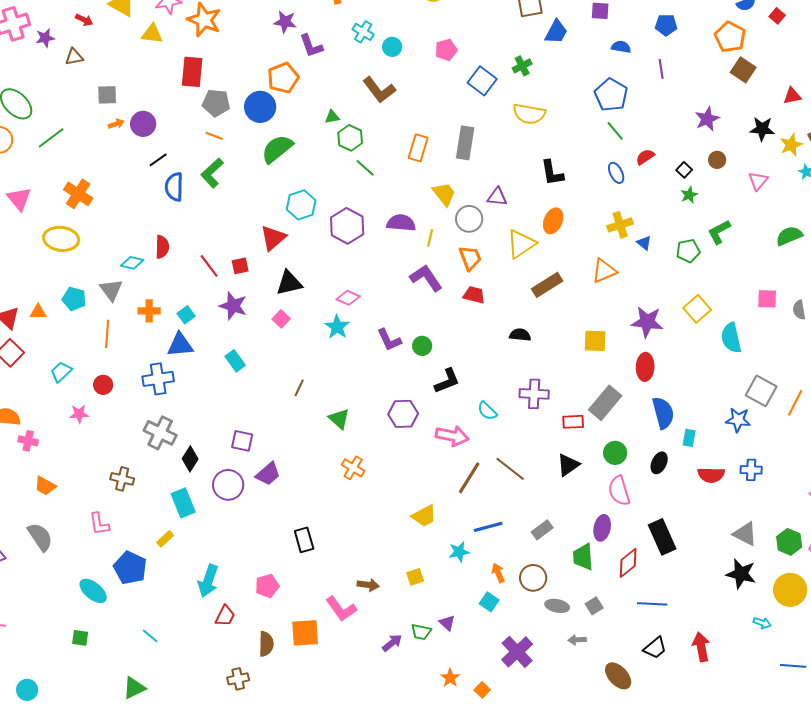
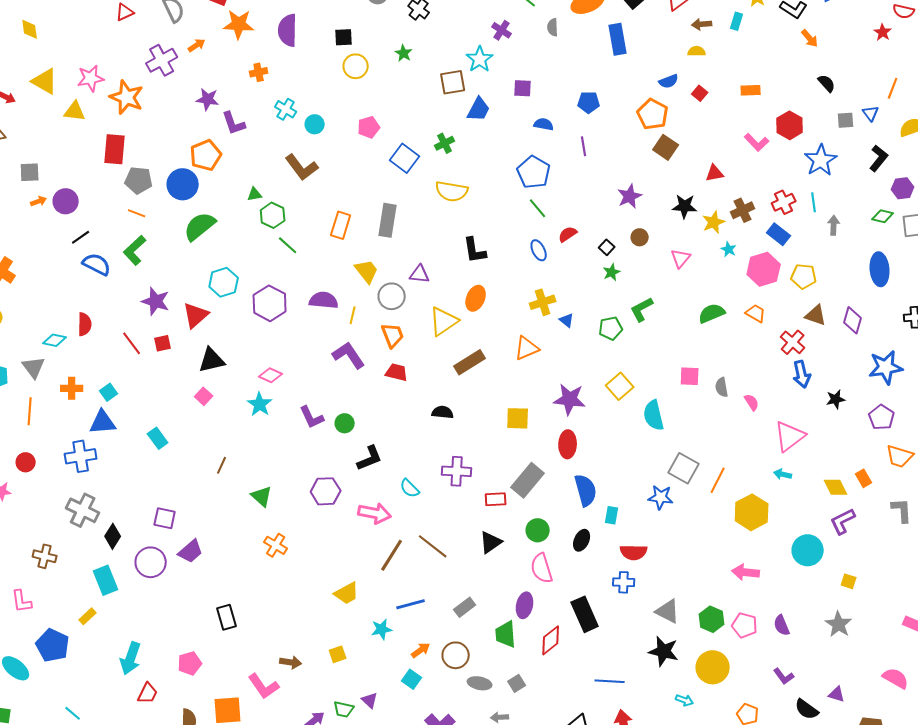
blue semicircle: (174, 187) -> (97, 264), turned 116
purple star: (233, 306) -> (156, 301), moved
blue cross: (751, 470) -> (624, 582), moved
orange arrow: (498, 573) -> (421, 650), turned 78
blue line: (652, 604) -> (610, 681), moved

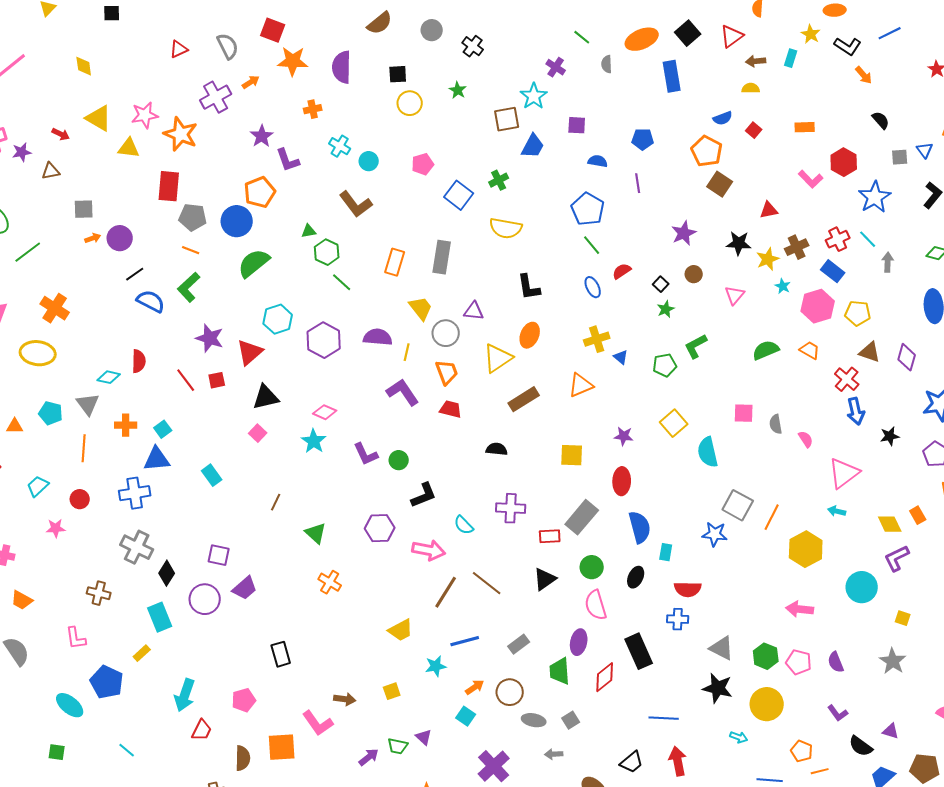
purple star: (208, 99) -> (262, 136), turned 30
cyan line: (814, 202) -> (868, 239), turned -36
purple star: (570, 399) -> (624, 436), size x0.6

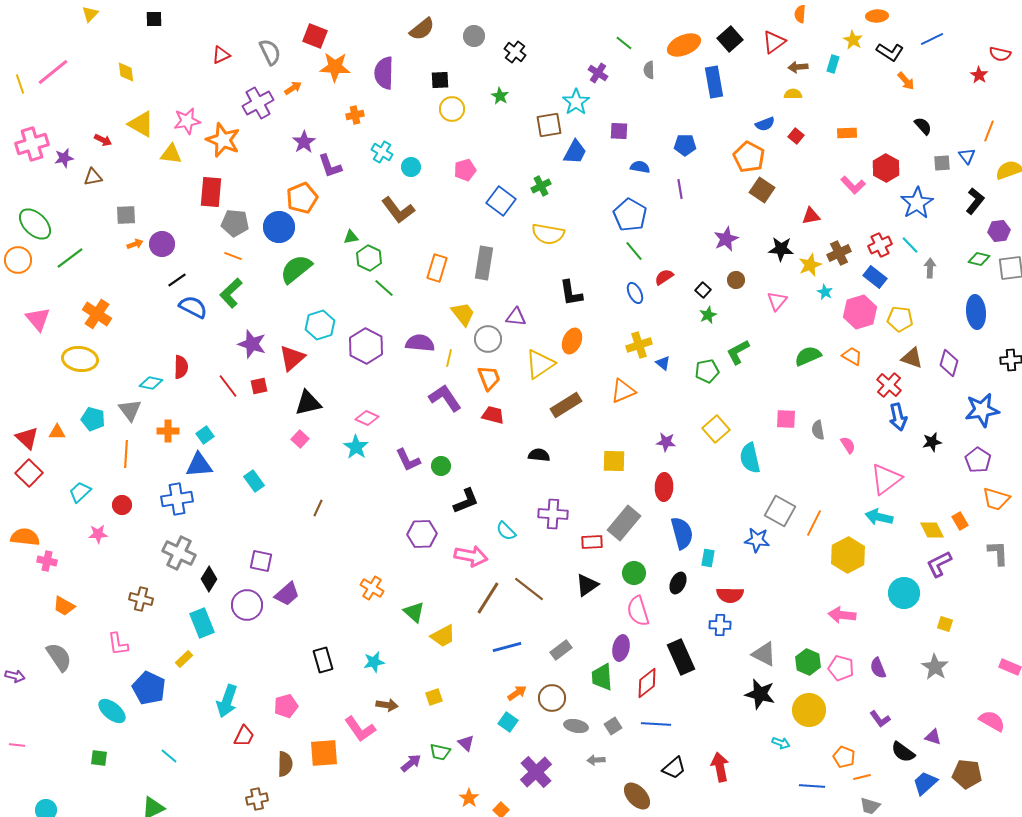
cyan arrow: (837, 511) -> (879, 517), size x1.5
green triangle: (316, 533) -> (414, 612), moved
cyan star: (436, 666) -> (374, 662), moved
blue line: (664, 718) -> (656, 724), moved

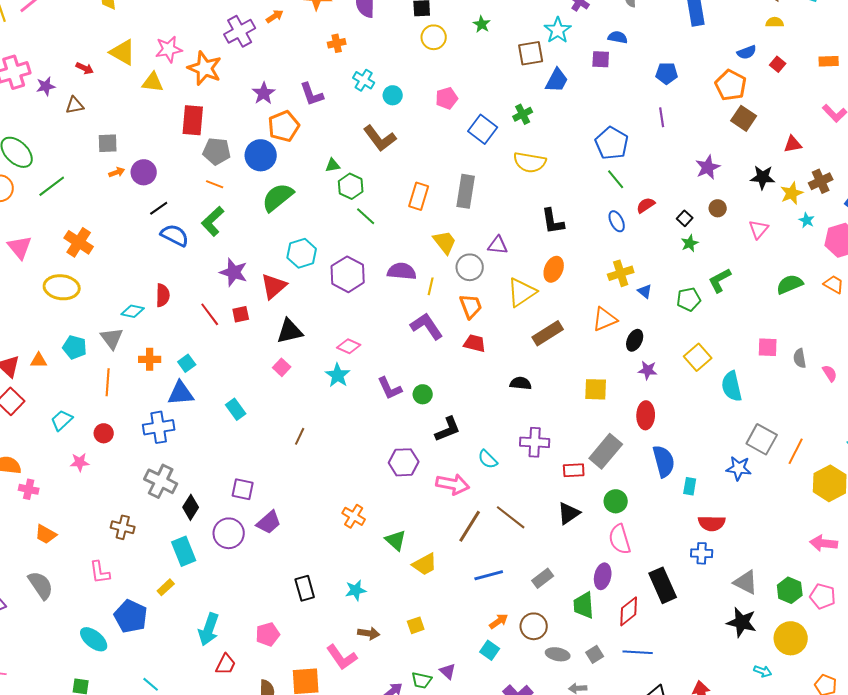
purple star: (304, 142) -> (264, 93), moved
blue semicircle: (640, 167) -> (618, 37), moved
black ellipse: (678, 583) -> (635, 340), moved

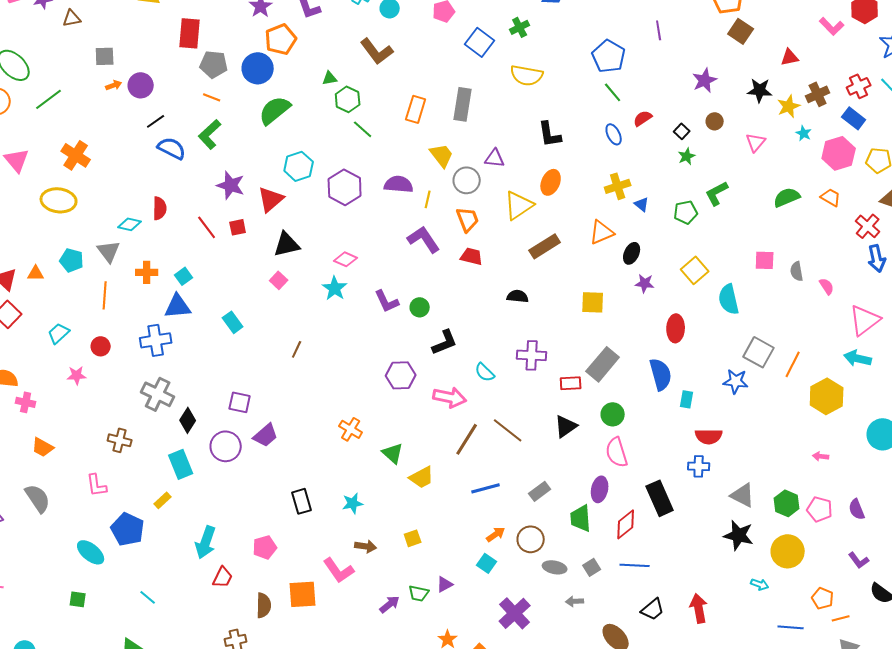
red ellipse: (646, 415) -> (676, 328), moved
pink arrow: (824, 543) -> (821, 456), size x0.6
purple triangle: (448, 671) -> (445, 584), turned 48

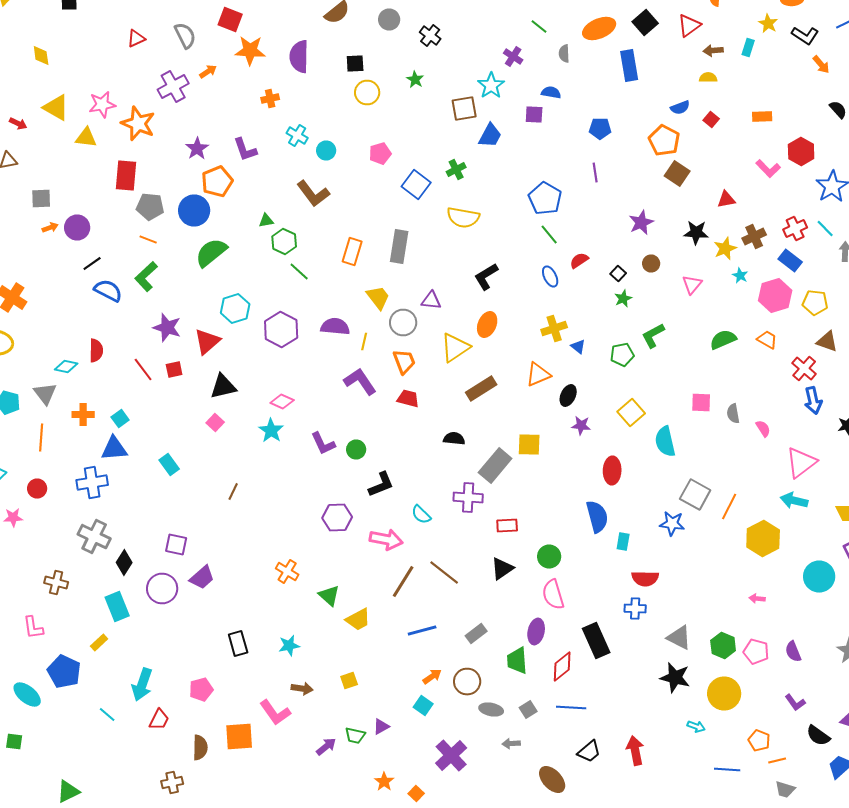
black L-shape: (550, 134) -> (486, 276), turned 68
gray rectangle: (603, 364) -> (495, 466), moved
cyan line: (148, 597) -> (107, 714), moved

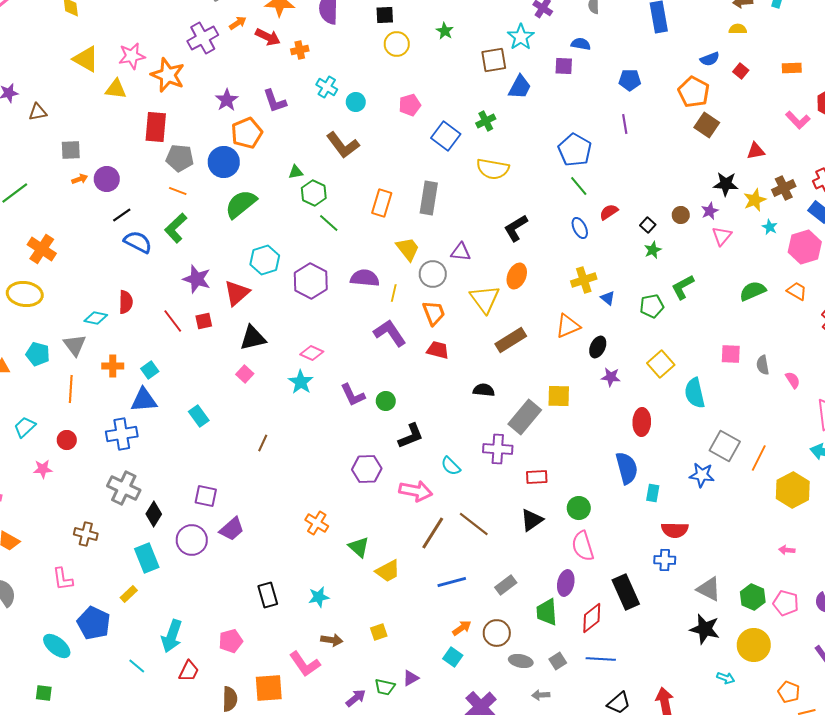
red arrow: (18, 124) -> (268, 37), moved, size x1.4
purple star: (641, 222) -> (710, 211), moved, size x0.7
yellow triangle: (455, 348) -> (485, 299), turned -32

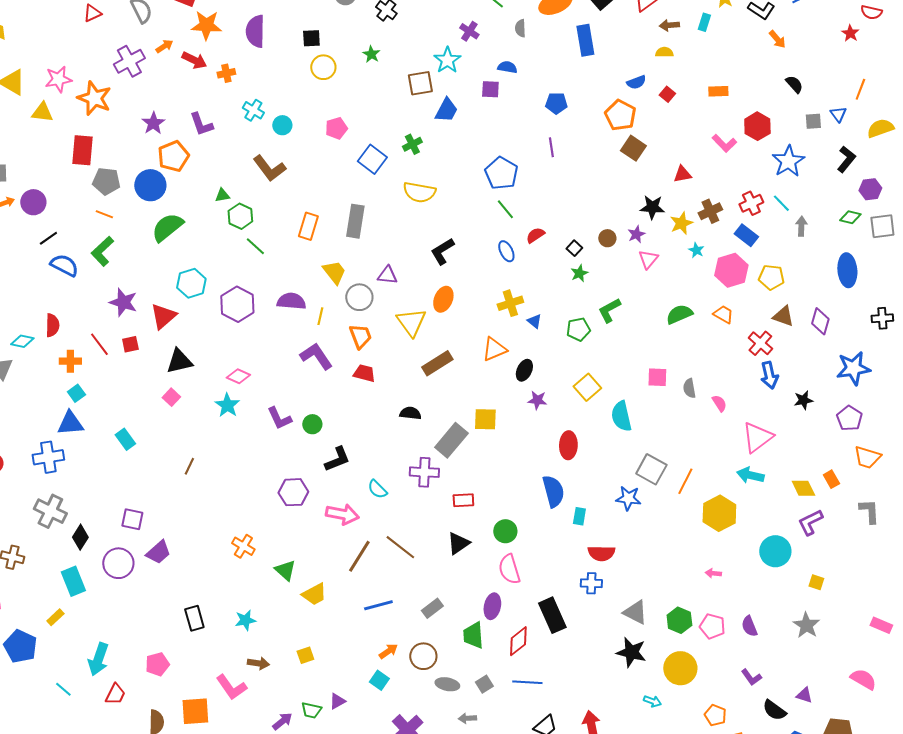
orange cross: (113, 366) -> (70, 361), moved

